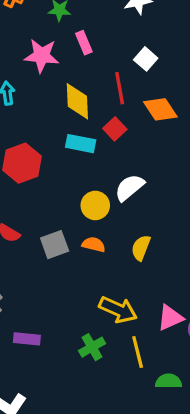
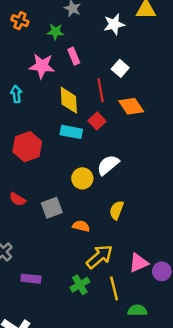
orange semicircle: (94, 245) -> (81, 226), moved
yellow arrow: (118, 310) -> (99, 257), turned -64

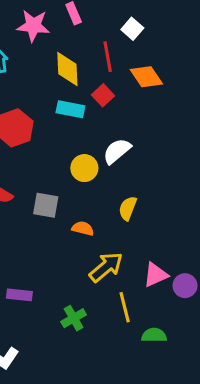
gray square: (52, 208) -> (46, 205), turned 30
green cross: (80, 285) -> (74, 318), moved

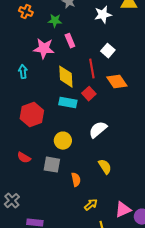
yellow circle: (84, 168) -> (63, 141), moved
yellow semicircle: (128, 208) -> (105, 167), turned 126
orange semicircle: (83, 228) -> (76, 180), turned 64
yellow arrow: (106, 267) -> (91, 205), size x0.6

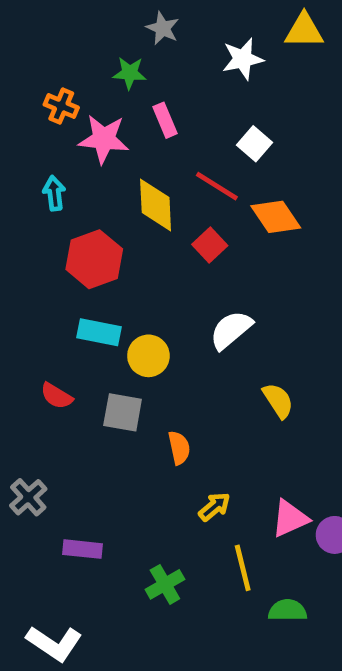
orange cross: (26, 12) -> (61, 106), moved
red line: (92, 69) -> (217, 186), turned -48
cyan rectangle: (68, 103) -> (99, 332), moved
red hexagon: (32, 115) -> (94, 259), moved
yellow semicircle: (105, 167) -> (278, 401), moved

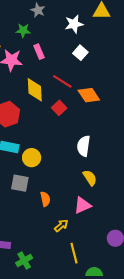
white square: (255, 144) -> (80, 53), moved
white semicircle: (231, 330) -> (84, 146), moved, turned -42
pink triangle: (290, 518) -> (82, 205), moved
green cross: (165, 584) -> (24, 261), moved

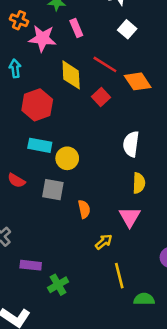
yellow semicircle: (90, 178) -> (139, 183), turned 35
pink triangle: (82, 205) -> (130, 217), turned -36

